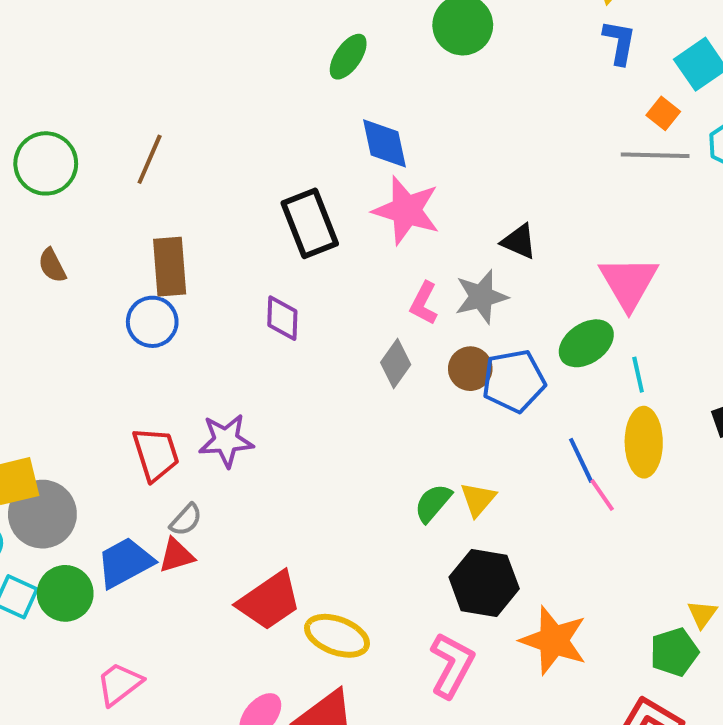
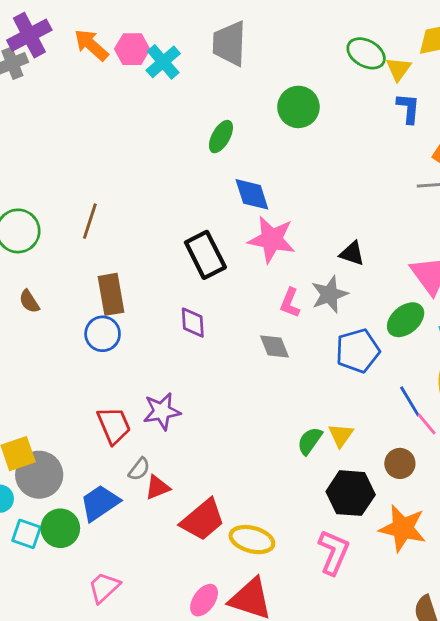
gray diamond: (396, 363) -> (274, 346), turned -52
brown circle: (470, 369) -> (400, 463), moved
red triangle: (176, 555) -> (158, 487), moved

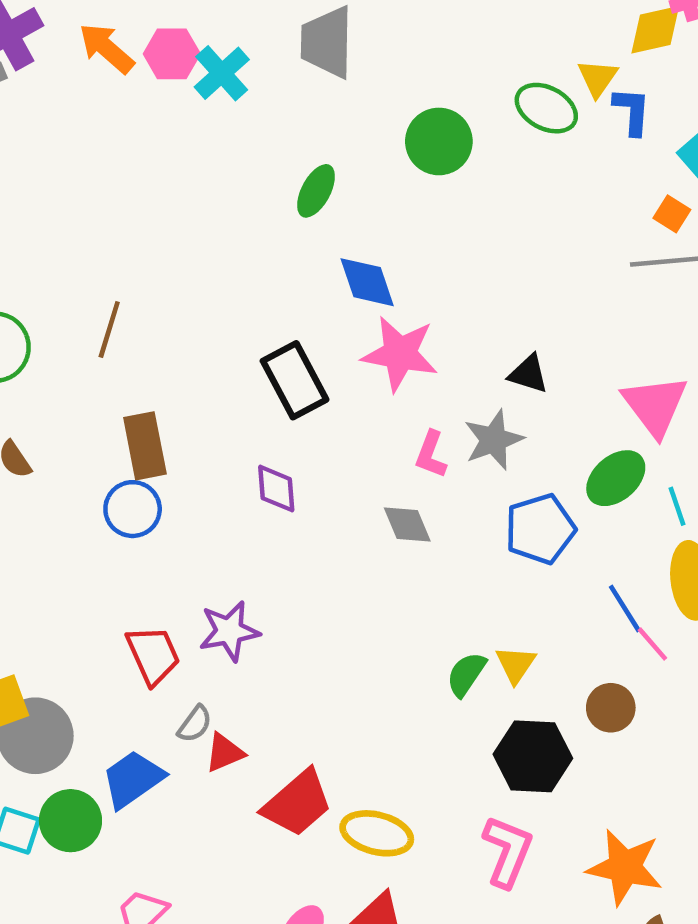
green ellipse: (366, 53) -> (546, 108), moved
blue L-shape: (408, 108) -> (632, 111), moved
orange star: (403, 528) -> (625, 867), moved

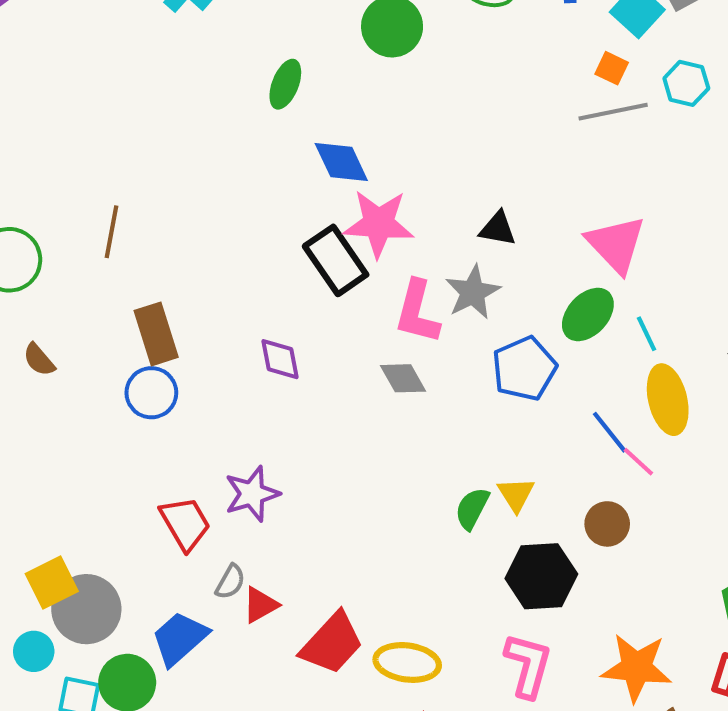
black rectangle: (295, 380) -> (336, 260), moved
pink L-shape: (431, 454) -> (417, 312), size x1.5

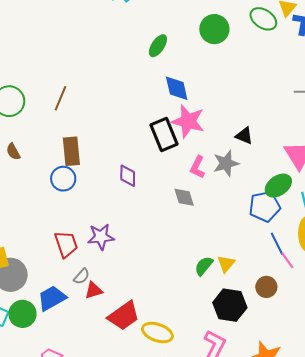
pink L-shape: (417, 312) -> (198, 167), size x0.7
blue pentagon: (524, 369) -> (265, 207), moved

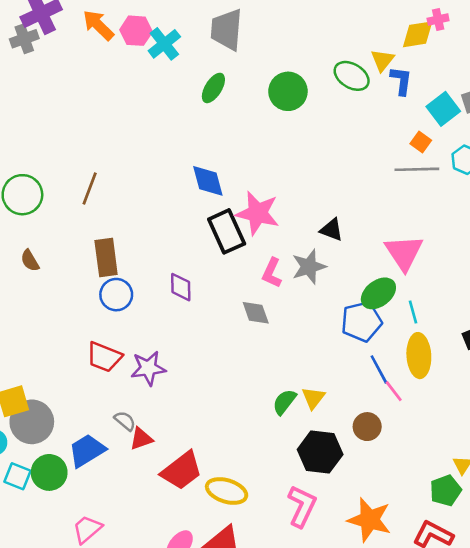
green ellipse: (158, 46) -> (213, 88), moved
blue diamond: (177, 88) -> (208, 181), moved
blue circle: (63, 179) -> (116, 295), moved
red trapezoid: (66, 244) -> (104, 357), moved, turned 132
gray semicircle: (82, 276) -> (125, 421), turned -90

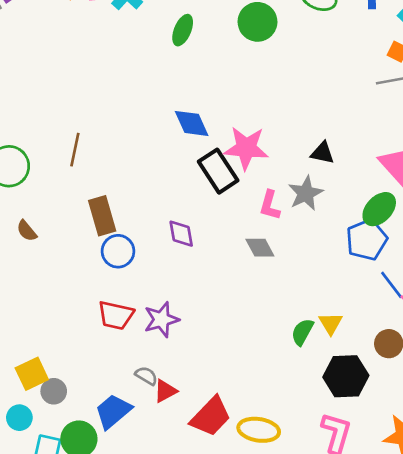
gray circle: (32, 422) -> (54, 391), size x0.6

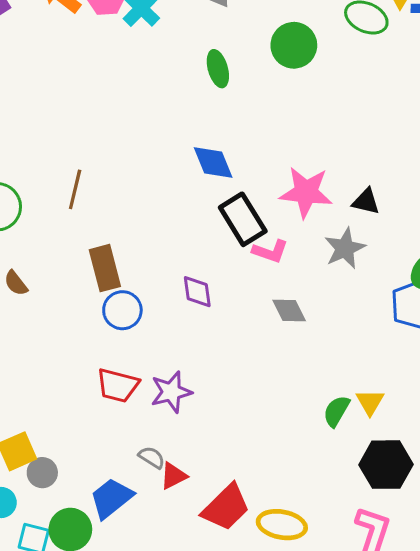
green ellipse: (183, 30) -> (218, 69), moved, turned -40
pink star: (246, 148) -> (306, 192), moved
pink L-shape: (270, 205) -> (270, 251), moved, turned -88

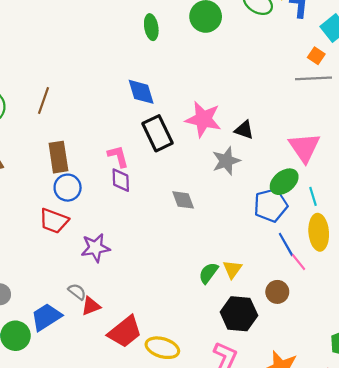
pink L-shape: (270, 251) -> (118, 156), moved, turned -130
red trapezoid: (118, 385) -> (54, 221), moved

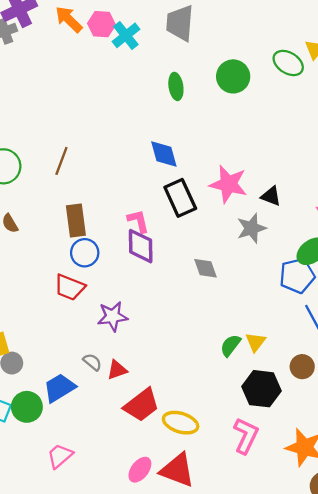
purple diamond: (121, 180) -> (141, 246), size x1.4
red triangle: (91, 306) -> (117, 370), moved

